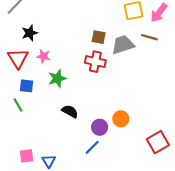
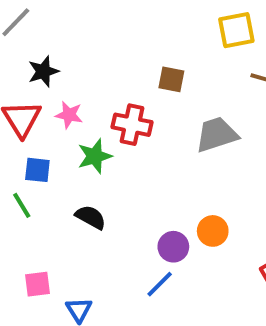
gray trapezoid: (123, 45) -> (217, 134), moved
red cross: (95, 62) -> (132, 125), moved
black semicircle: (70, 111) -> (91, 217), moved
pink square: (26, 156) -> (37, 284), moved

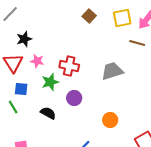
brown square: (171, 79) -> (89, 16), moved, turned 32
purple circle: (173, 247) -> (74, 98), moved

